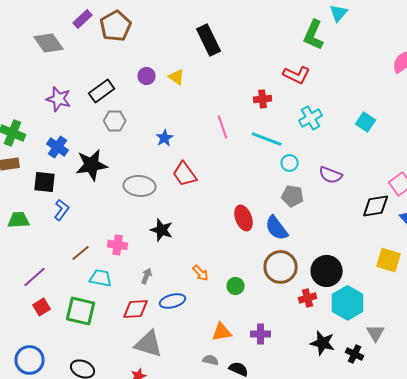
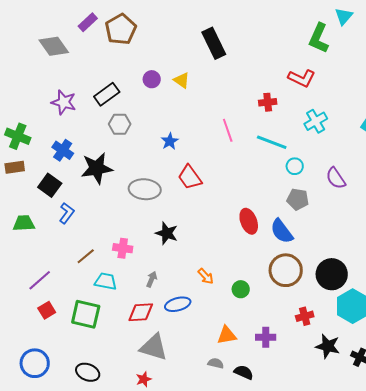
purple semicircle: (331, 175) -> (336, 178), turned 35
black square: (45, 182) -> (50, 185), turned 30
red cross: (308, 298) -> (305, 316), moved

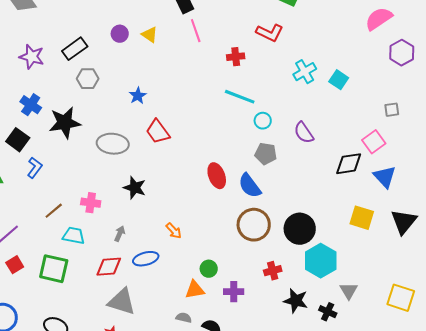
cyan cross: (316, 121) -> (305, 72), moved
pink line: (228, 130) -> (196, 31), moved
green circle: (241, 289) -> (209, 269), moved

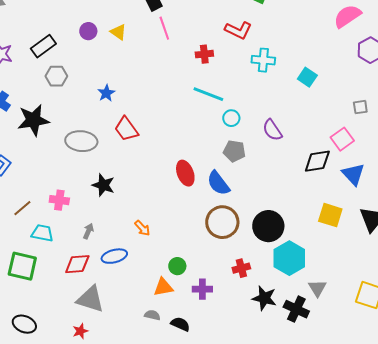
cyan cross: (305, 72) -> (263, 60), moved, turned 35
black cross: (328, 312) -> (296, 309), size x1.4

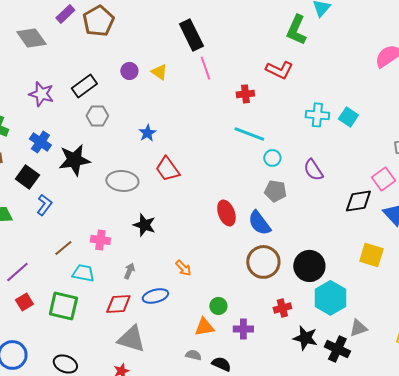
cyan cross: (263, 60) -> (317, 115), moved
gray triangle: (317, 288) -> (358, 328), turned 42

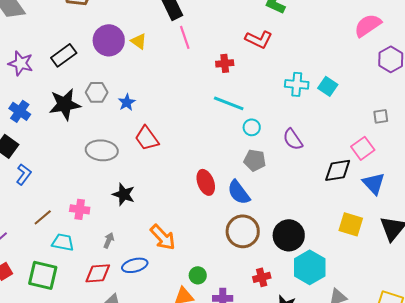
purple circle: (129, 71) -> (109, 40), size x1.8
gray hexagon: (97, 116) -> (97, 92), moved
black star: (74, 160) -> (65, 104), moved
orange arrow: (183, 268) -> (163, 237), size x1.6

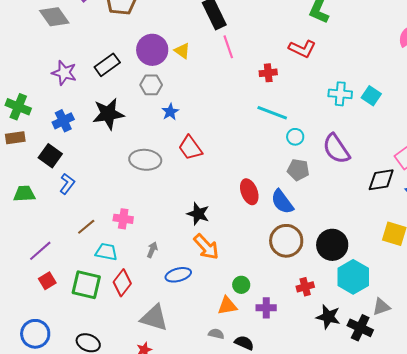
gray hexagon: (97, 92) -> (151, 85), moved
blue cross: (20, 111) -> (63, 121), turned 30
purple semicircle: (293, 139) -> (336, 149), size x1.4
black star: (124, 194) -> (198, 214), moved
red diamond: (98, 273) -> (122, 283), moved, turned -48

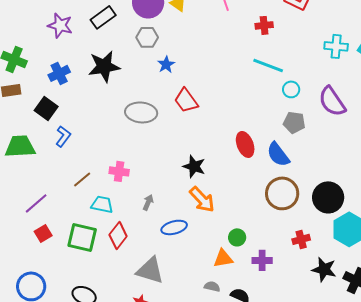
green trapezoid: (24, 194) -> (20, 146), size x1.4

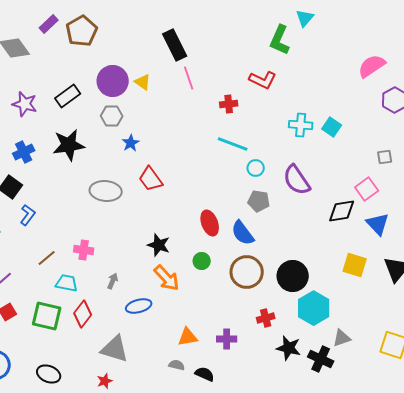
green circle: (237, 237) -> (202, 261), moved

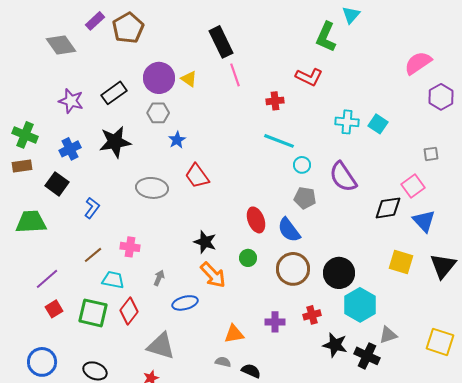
blue L-shape: (28, 215) -> (92, 208), moved
purple cross: (227, 339) -> (275, 322), moved

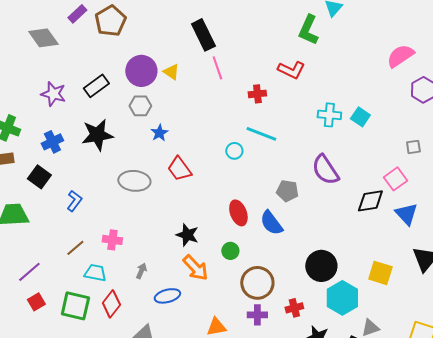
cyan circle: (302, 165) -> (234, 151), moved
yellow square: (401, 262) -> (380, 273), moved
brown circle: (293, 269) -> (257, 283), moved

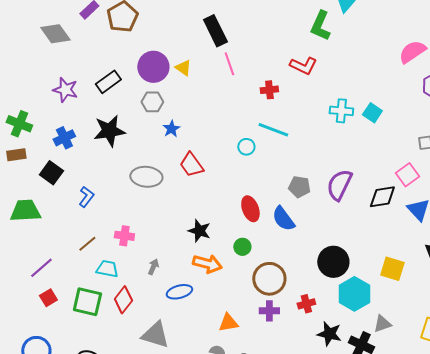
purple semicircle: (325, 170) -> (339, 185), moved, turned 60
orange arrow: (195, 268) -> (207, 264), turned -32

